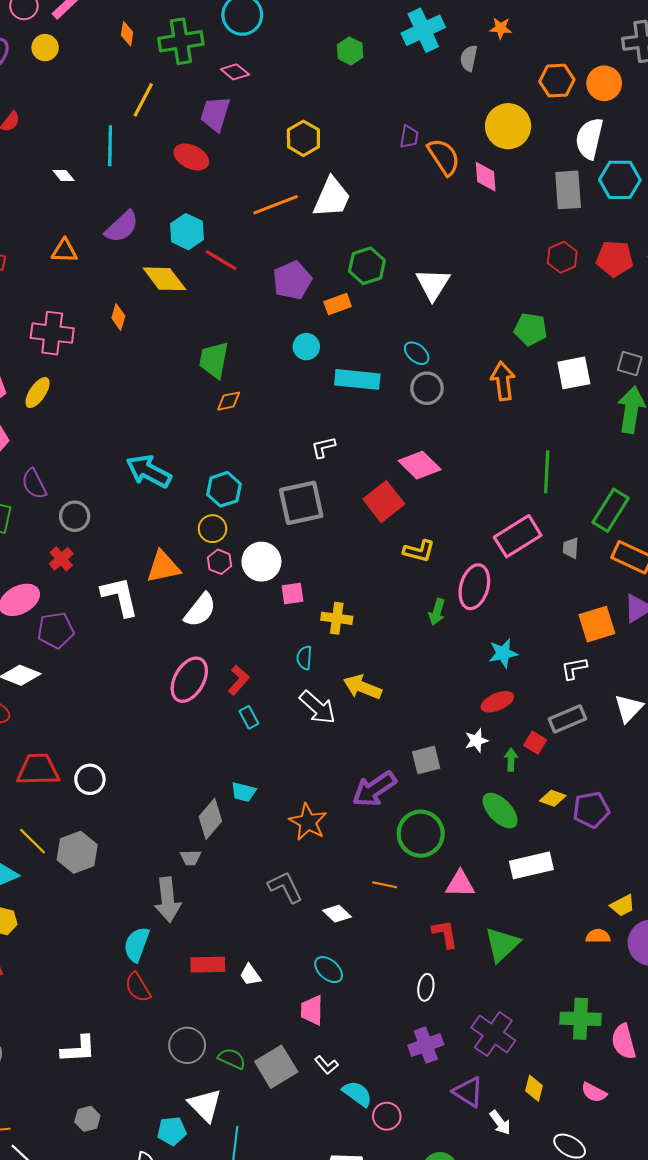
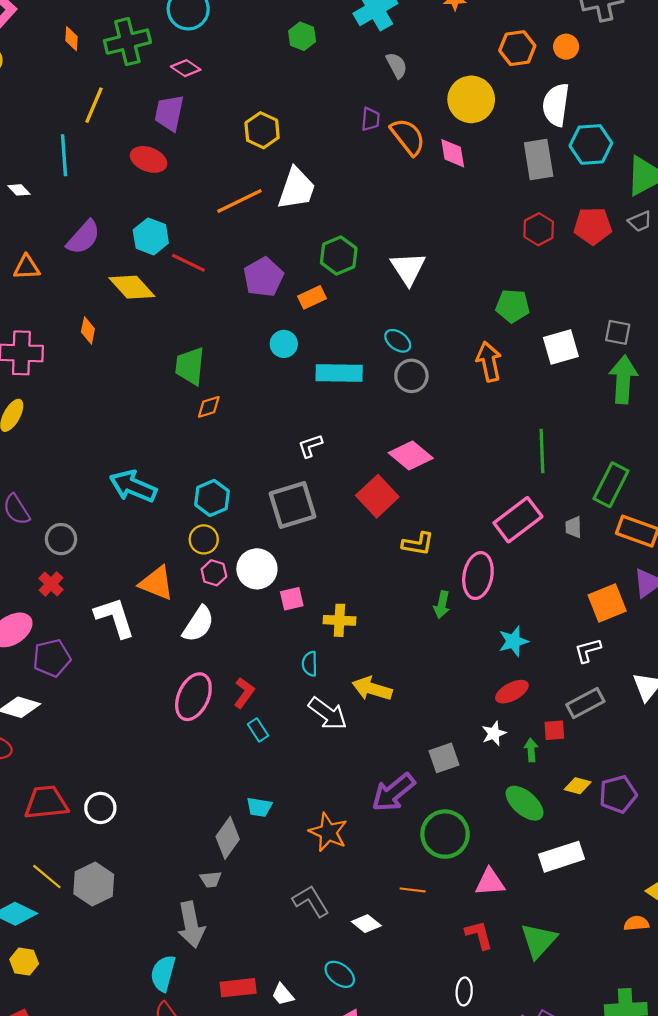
gray semicircle: (469, 58) -> (397, 65), moved, turned 145
orange circle: (604, 83) -> (566, 47), size x0.7
orange triangle: (163, 567) -> (157, 583), turned 39
red square: (535, 743) -> (554, 730), turned -30
cyan ellipse: (329, 970) -> (340, 974), moved

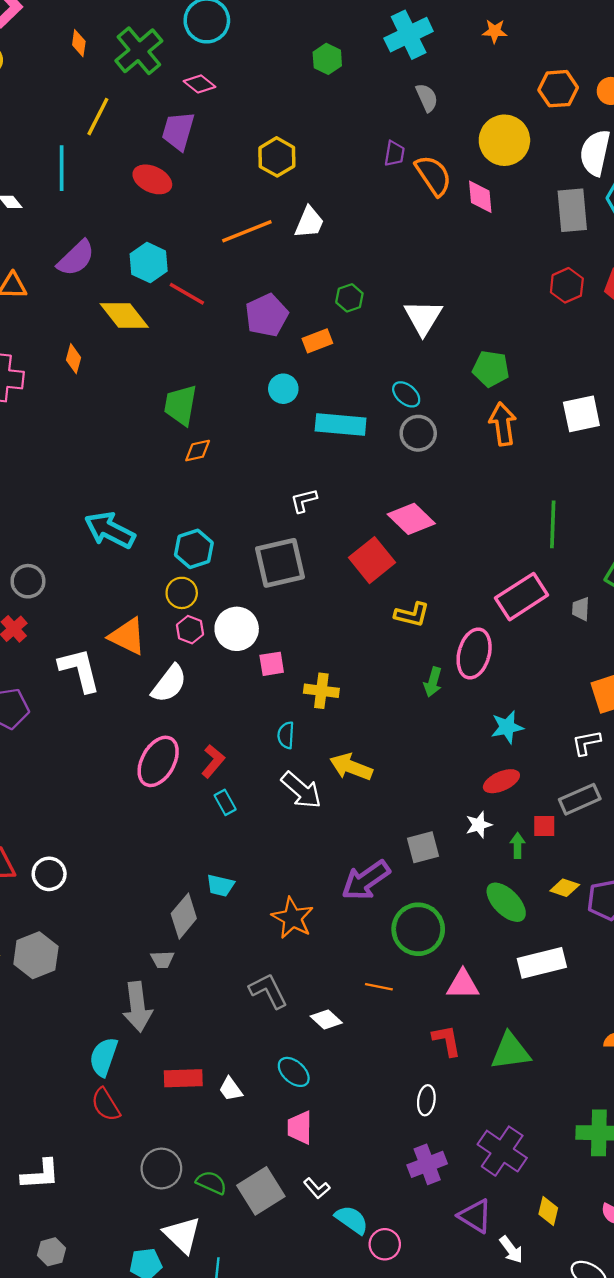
green cross: (127, 42) -> (139, 51), turned -30
white trapezoid: (297, 189) -> (309, 222), size x0.7
green hexagon: (339, 255) -> (349, 298), size x0.7
green pentagon: (513, 306) -> (491, 369), moved
green triangle: (539, 941) -> (511, 1051), turned 36

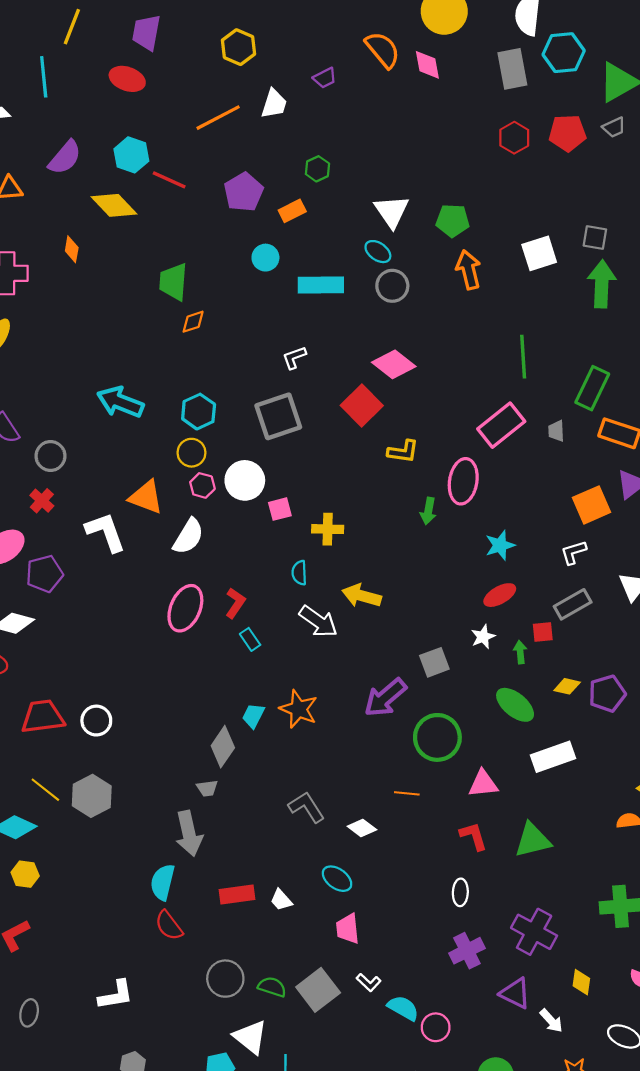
purple trapezoid: (394, 154) -> (325, 78), moved, turned 60
white triangle: (423, 317) -> (392, 211), moved
cyan trapezoid: (220, 886) -> (253, 716), turned 110
orange star: (293, 918) -> (299, 709), moved

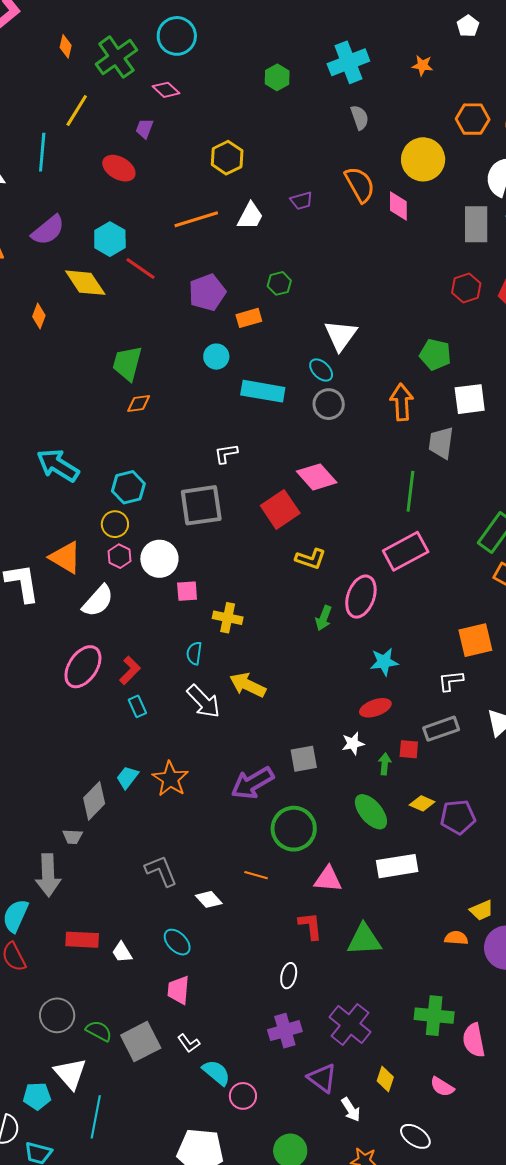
purple trapezoid: (146, 32) -> (144, 129), size x0.6
green pentagon: (453, 221) -> (435, 355), moved
green line: (523, 357) -> (410, 491), moved
gray trapezoid: (556, 431) -> (441, 443), moved, size x1.6

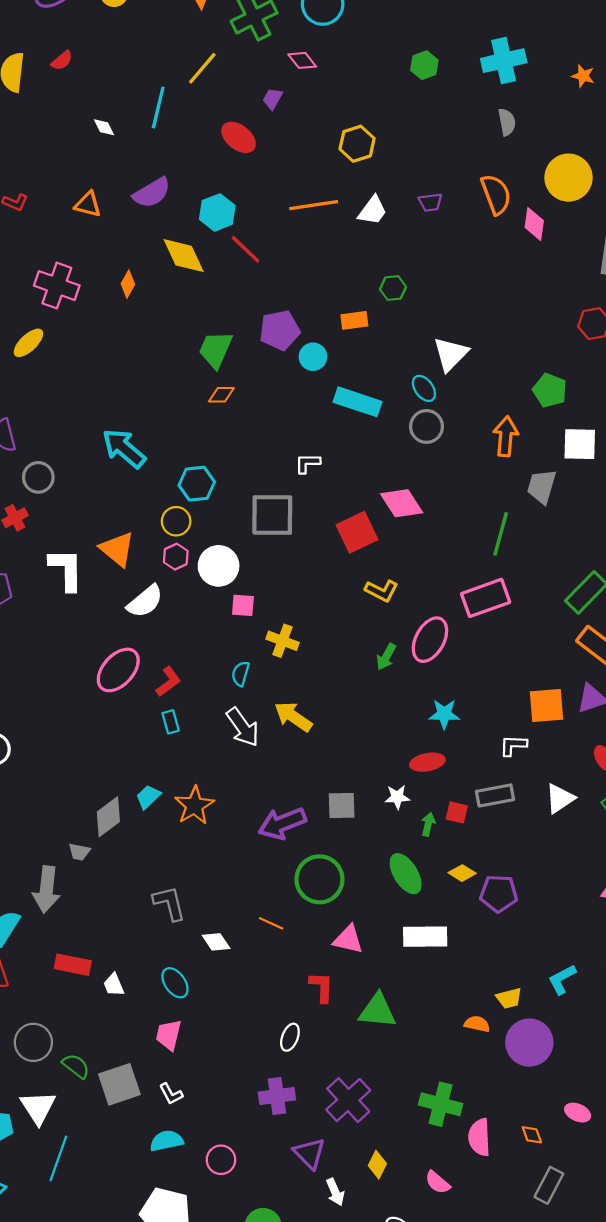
purple pentagon: (207, 292) -> (280, 330), moved
cyan semicircle: (216, 1073) -> (167, 1141), moved, turned -60

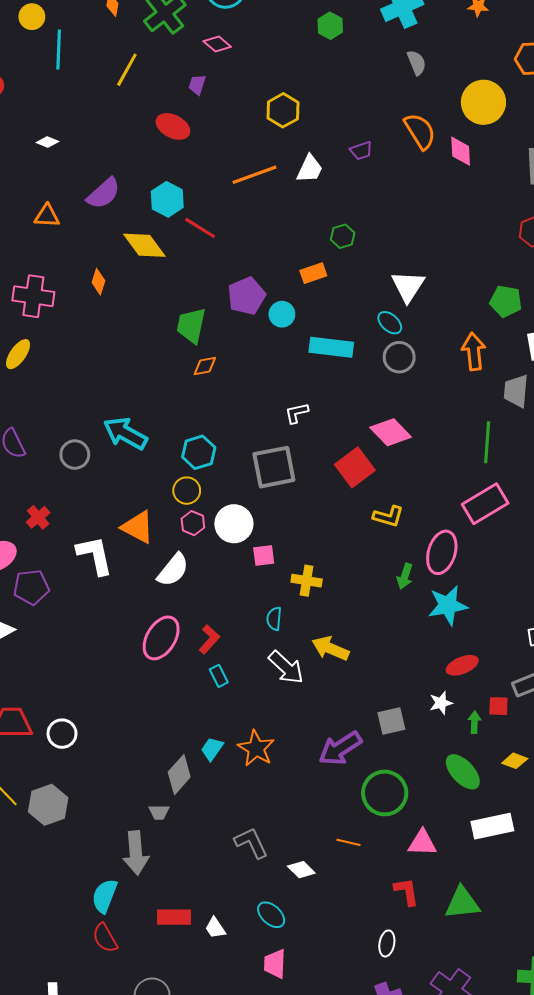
cyan line: (158, 107) -> (59, 50), moved
white diamond: (104, 127) -> (48, 142), turned -30
gray circle: (38, 477) -> (75, 455), moved
cyan star: (444, 714) -> (448, 605), moved, size x1.4

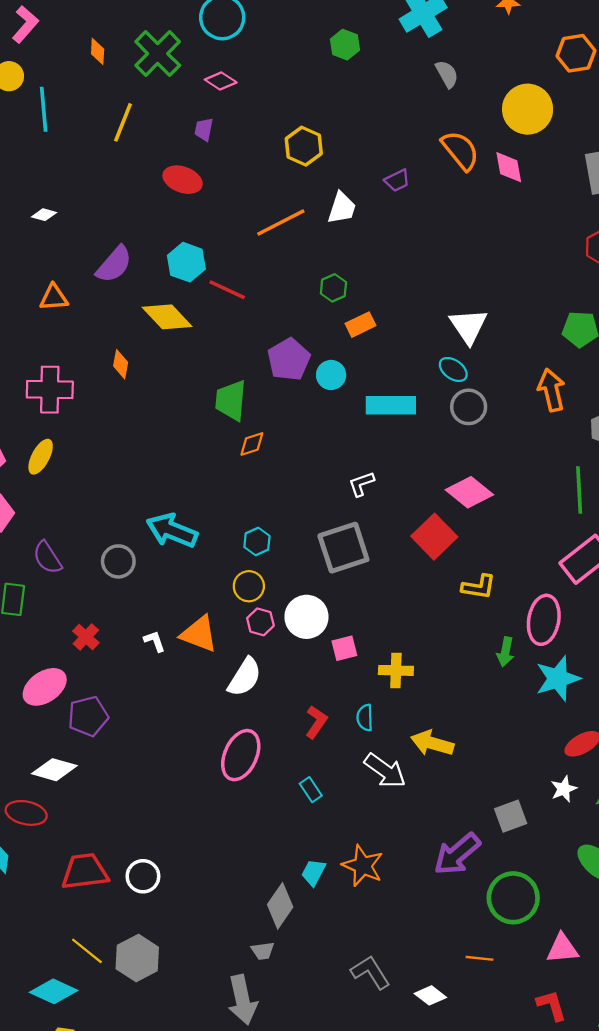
green hexagon: (343, 236) -> (333, 288), moved
cyan hexagon: (199, 452) -> (257, 542), size x0.7
white L-shape: (95, 555) -> (155, 641), moved, size x0.5
red L-shape: (209, 639) -> (316, 722), moved

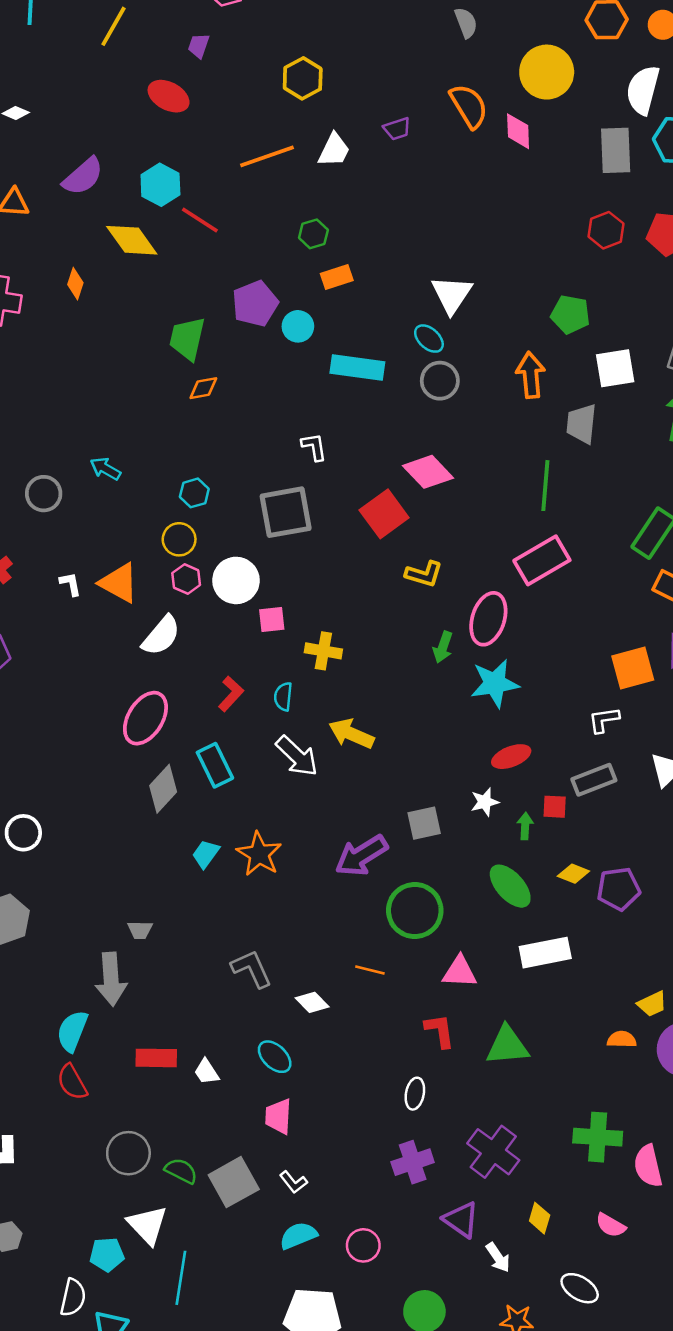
white L-shape: (361, 484) -> (314, 447), turned 92
cyan arrow: (172, 531) -> (105, 469), size x0.6
cyan rectangle: (311, 790) -> (215, 765), size x1.6
gray diamond: (280, 906) -> (163, 789), moved

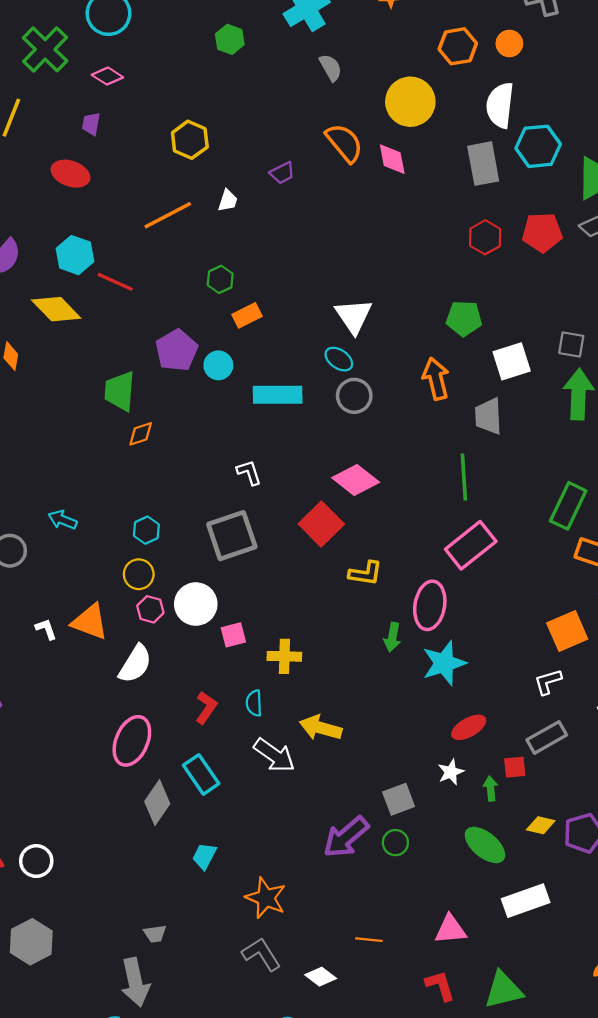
white trapezoid: (334, 150) -> (228, 201), size x0.7
orange star: (259, 854) -> (266, 898), moved
green circle: (415, 911) -> (395, 843), moved, size x0.5

